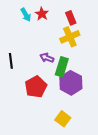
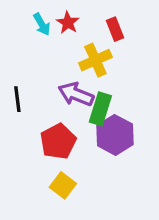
yellow cross: (70, 37) -> (95, 60), moved
purple arrow: (47, 58) -> (76, 94), size x1.5
yellow square: (63, 119) -> (63, 185), moved

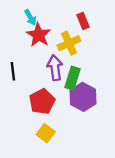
red star: (68, 23) -> (39, 35), moved, size x1.5
purple arrow: (76, 94) -> (55, 68), turned 60

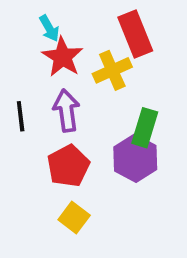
red rectangle: (83, 21) -> (135, 34), size x1.6
purple arrow: (55, 68) -> (66, 110), moved
green rectangle: (72, 78) -> (145, 128), moved

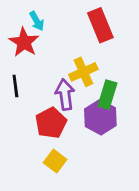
red star: (63, 57) -> (24, 42), moved
yellow cross: (112, 70) -> (83, 72), moved
purple arrow: (66, 110) -> (65, 95), moved

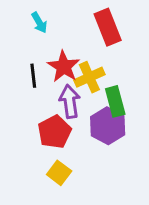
red star: (24, 42) -> (64, 67), moved
black line: (15, 86) -> (33, 76), moved
green rectangle: (107, 95) -> (115, 101), turned -32

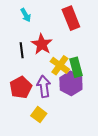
yellow cross: (89, 77) -> (60, 65), moved, turned -30
purple arrow: (70, 101) -> (44, 86), moved
red pentagon: (54, 132) -> (21, 87), moved

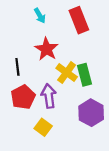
cyan arrow: (26, 15) -> (40, 16), moved
black line: (22, 50) -> (17, 67), moved
purple hexagon: (71, 83) -> (91, 113), moved

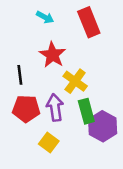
cyan arrow: (40, 16) -> (45, 17), turned -32
green rectangle: (84, 75) -> (86, 111), moved
red pentagon: (23, 97) -> (26, 109), turned 30

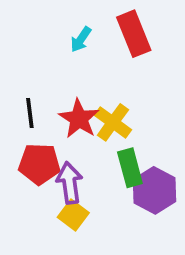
cyan arrow: (45, 17) -> (81, 39), moved, turned 96
red star: (53, 55) -> (79, 119), moved
purple arrow: (55, 107) -> (70, 183), moved

